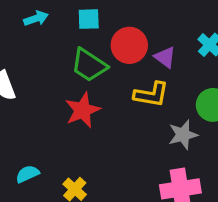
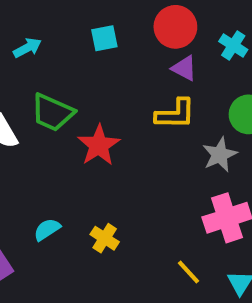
cyan square: (89, 19) -> (104, 38), moved
red circle: (129, 45) -> (175, 27), moved
green trapezoid: (89, 65) -> (53, 113), moved

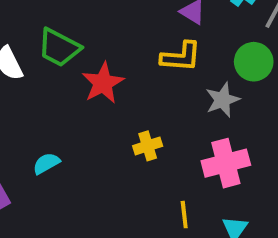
yellow cross: (105, 238) -> (148, 146), moved, turned 36
yellow line: (188, 272) -> (184, 215), turned 32

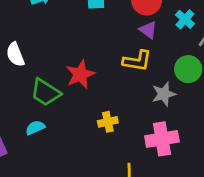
green trapezoid: (59, 48) -> (45, 92), moved

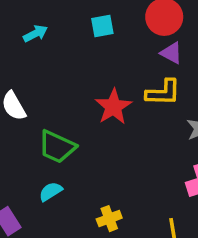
red star: (80, 74) -> (113, 107), moved
yellow cross: (108, 122) -> (109, 219), moved

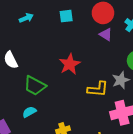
yellow L-shape: (163, 93) -> (98, 89), moved

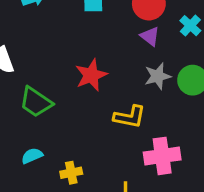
gray star: (121, 80) -> (158, 76), moved
cyan semicircle: (29, 112) -> (32, 156), moved

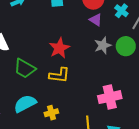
yellow L-shape: (130, 117) -> (59, 75), moved
cyan semicircle: (32, 156) -> (25, 104), size x1.6

